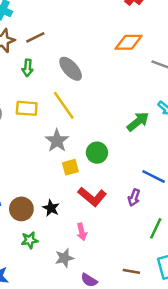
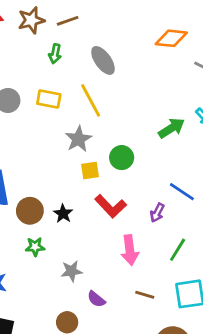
pink arrow: (82, 232) -> (130, 250), moved, size x1.5

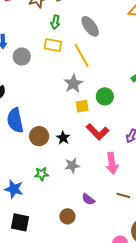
yellow rectangle: (49, 99) -> (53, 45), moved
green star: (35, 247) -> (41, 174), moved
gray star: (72, 271) -> (72, 165), moved

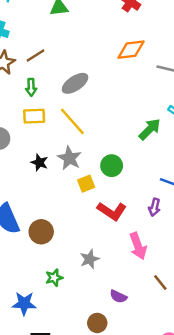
gray ellipse: (90, 26) -> (75, 83), turned -75
black star: (63, 138) -> (39, 162), moved
brown line: (123, 195) -> (160, 283), turned 48

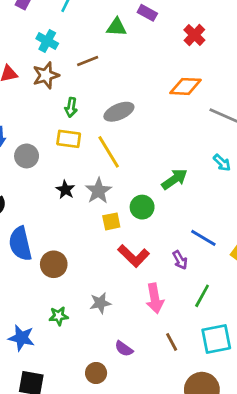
brown line: (35, 55) -> (88, 61), moved
green arrow: (150, 129) -> (174, 179), moved
purple arrow: (155, 207) -> (180, 260), turned -54

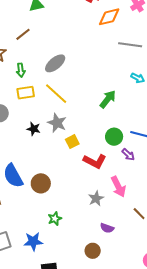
orange diamond: (186, 86) -> (109, 17), moved
green circle: (142, 207) -> (114, 137), moved
gray star: (100, 303) -> (96, 198), moved

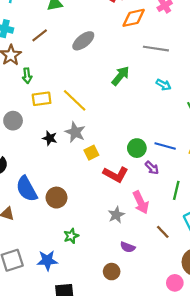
gray ellipse: (55, 63) -> (83, 41), moved
green arrow: (21, 70) -> (27, 76), moved
green arrow: (108, 99) -> (120, 76), moved

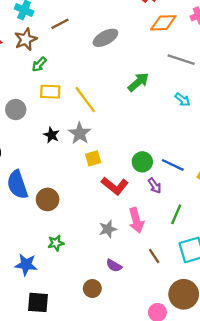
green arrow: (27, 76) -> (39, 64), turned 40

